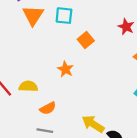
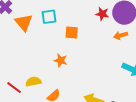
orange square: (86, 40) -> (72, 33), turned -32

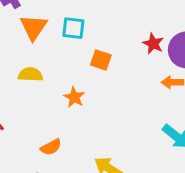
yellow semicircle: (33, 82) -> (30, 75), moved

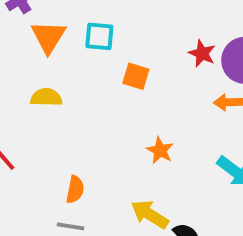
orange star: (74, 97) -> (160, 150), moved
orange semicircle: (51, 147) -> (75, 190), turned -50

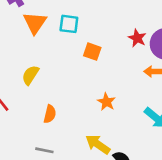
yellow semicircle: (46, 97) -> (30, 75), moved, turned -60
orange semicircle: (75, 190) -> (50, 114), moved

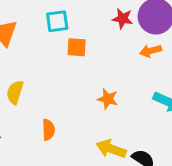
cyan square: (69, 24) -> (57, 21), moved

